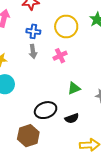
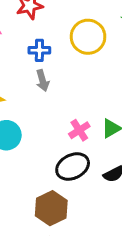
pink cross: (60, 56) -> (79, 130), moved

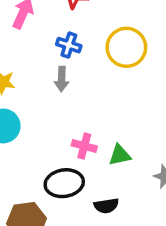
pink cross: (79, 130) -> (84, 146), turned 30

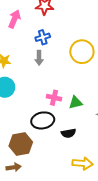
blue cross: (69, 45) -> (43, 37), turned -32
yellow circle: (126, 47) -> (82, 52), moved

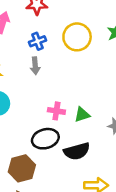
yellow circle: (82, 52) -> (77, 37), moved
black semicircle: (68, 133) -> (77, 151), size x1.5

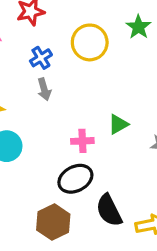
green triangle: (82, 115) -> (118, 124), moved
black semicircle: (77, 151) -> (109, 210), moved, turned 90

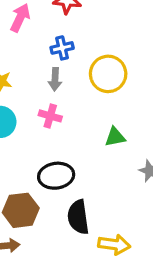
yellow circle: (90, 42) -> (108, 74), moved
pink cross: (82, 141) -> (50, 116), moved

